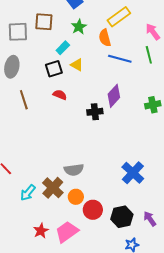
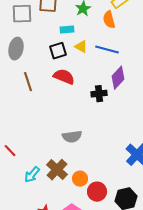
cyan rectangle: (63, 48) -> (67, 30), turned 40
blue line: (120, 59) -> (107, 50), moved
red semicircle: (60, 95) -> (64, 77), size x1.5
gray semicircle: (74, 170) -> (72, 137), moved

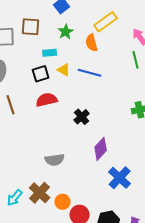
red semicircle: (64, 77) -> (47, 100), turned -35
purple diamond: (118, 78) -> (101, 149), moved
black cross: (99, 94) -> (82, 117), turned -35

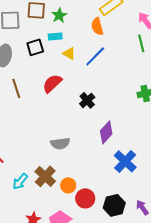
green star: (66, 32) -> (59, 15), moved
blue line: (90, 73) -> (95, 56), turned -60
black square: (41, 74) -> (35, 47), moved
red semicircle: (47, 100) -> (52, 83), turned -30

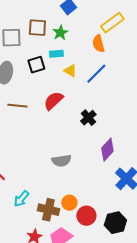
brown line: (16, 88) -> (17, 106), turned -66
brown cross: (45, 176) -> (48, 210), moved, turned -30

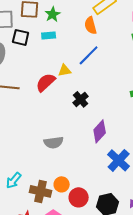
black square: (36, 65) -> (21, 37), moved, turned 30
yellow triangle: (70, 71) -> (65, 70), moved, turned -40

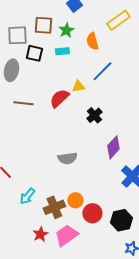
orange semicircle: (91, 25) -> (92, 41), moved
brown cross: (41, 191) -> (54, 207), turned -35

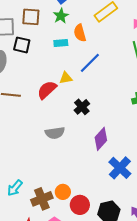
green star: (66, 30) -> (61, 16), moved
cyan rectangle: (62, 51) -> (61, 43), moved
gray semicircle: (67, 158) -> (55, 133), moved

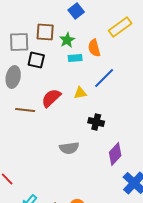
green star: (61, 16) -> (67, 40), moved
red semicircle: (47, 90) -> (51, 98), moved
black cross: (82, 107) -> (96, 122), turned -35

